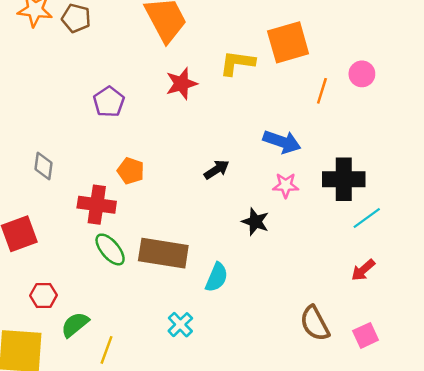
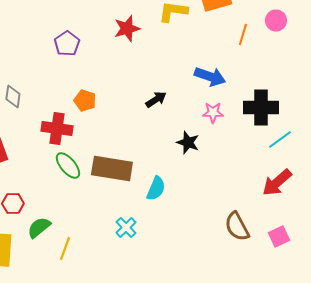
red arrow: (363, 270) -> (277, 182), size x1.5

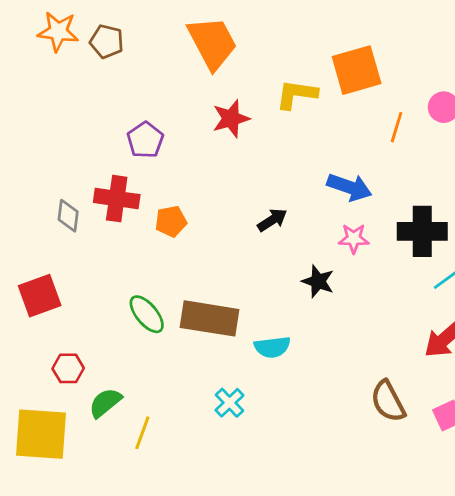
orange pentagon: (85, 100) -> (171, 221), turned -30
red cross: (57, 128) -> (117, 199), moved
cyan semicircle: (156, 188) -> (272, 347), turned 60

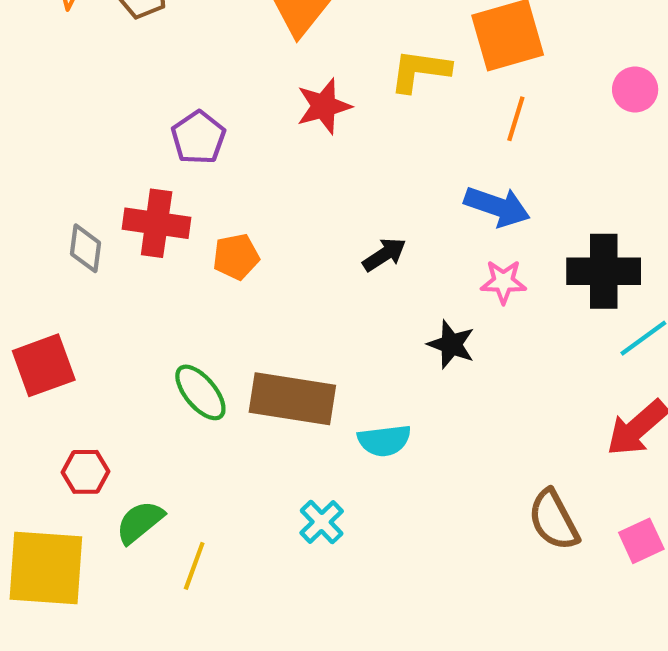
orange line: (397, 127) -> (516, 119), moved

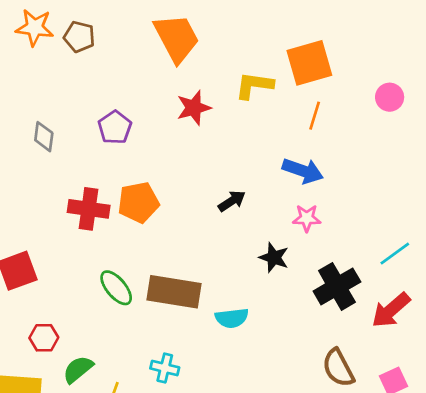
red cross: (157, 223) -> (89, 209), moved
gray diamond: (86, 248) -> (44, 137), moved
orange pentagon: (236, 257) -> (138, 202), size x1.4
black cross: (604, 271) -> (337, 286), moved, turned -30
cyan cross: (322, 522) -> (165, 368), moved, turned -32

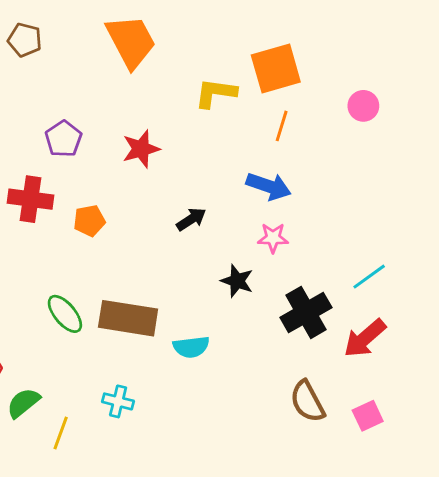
red star: (194, 108) -> (141, 149), moved
orange pentagon: (138, 202) -> (89, 221), size x0.7
red cross: (89, 209) -> (30, 199), moved

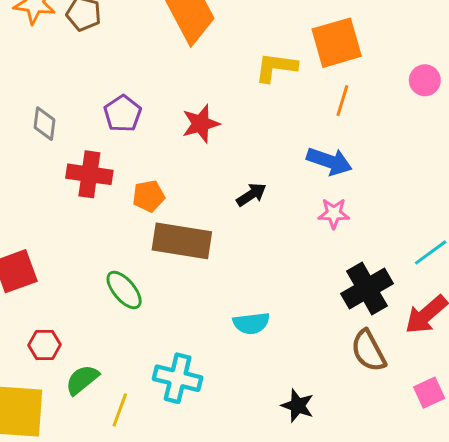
black star: (237, 281) -> (298, 406), moved
brown rectangle: (128, 318) -> (182, 241), moved
cyan cross: (118, 401) -> (178, 378), size x1.5
brown semicircle: (307, 401) -> (368, 351), moved

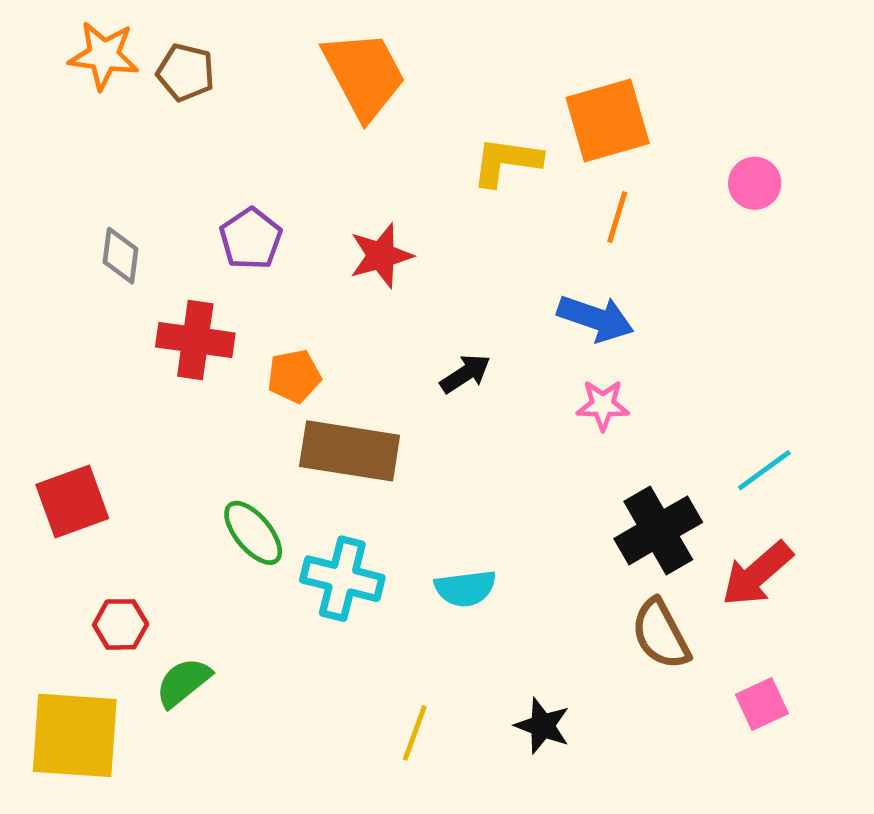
cyan cross: (178, 378) -> (342, 579), moved
yellow line: (120, 410) -> (415, 733), moved

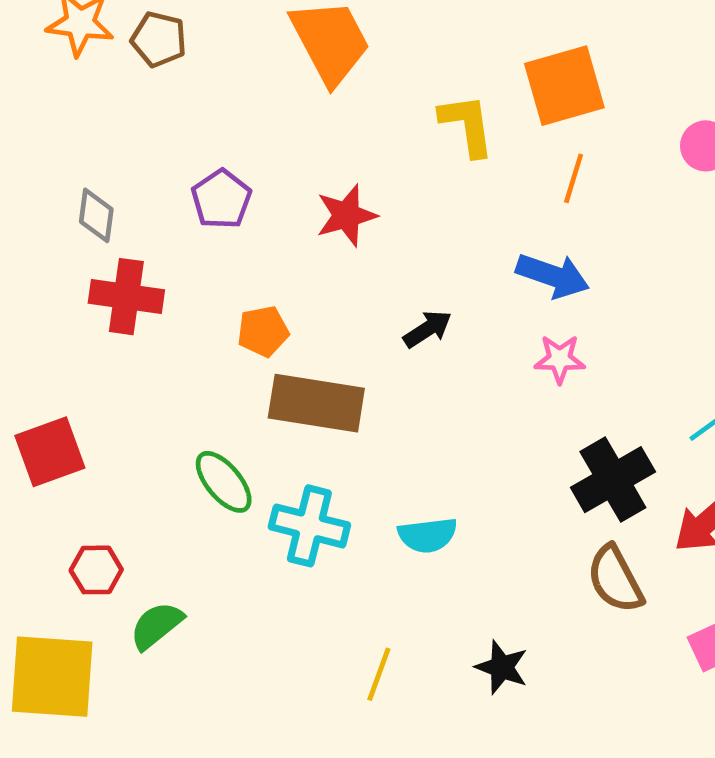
yellow L-shape: (506, 162) -> (467, 125), turned 74
red cross: (195, 340) -> (126, 297), moved

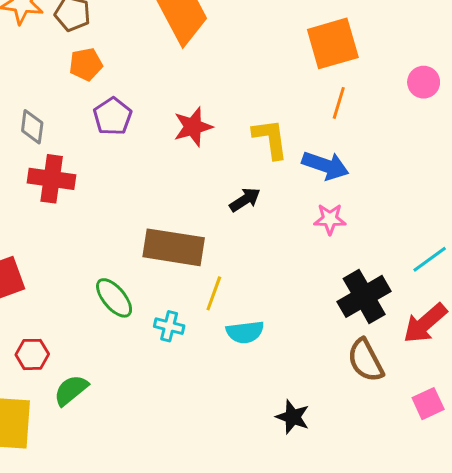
yellow L-shape: (467, 125) -> (270, 139), moved
orange pentagon: (263, 331) -> (86, 64), moved
cyan cross: (309, 526) -> (169, 326), size x0.6
yellow line: (379, 674) -> (214, 293), moved

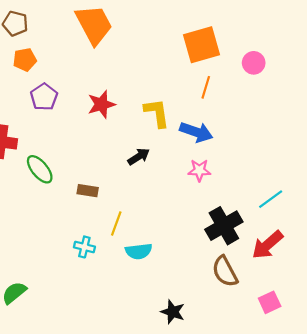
pink circle: (424, 82) -> (254, 63), moved
brown rectangle: (174, 247) -> (88, 191), size x0.5
green ellipse: (114, 298) -> (40, 169), moved

